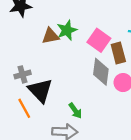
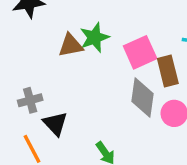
pink square: (99, 40) -> (140, 52), turned 30
black triangle: (40, 91) -> (55, 124), size x0.7

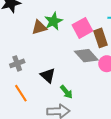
gray diamond: (143, 98) -> (86, 56), turned -45
black triangle: (55, 124) -> (48, 76), moved

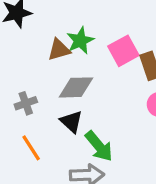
gray diamond: (86, 56) -> (76, 87), moved, turned -50
green arrow: (66, 92) -> (99, 146), size x1.5

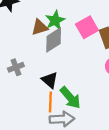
gray diamond: (76, 87) -> (54, 40), moved, turned -30
orange line: (31, 148) -> (50, 102), moved, turned 36

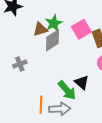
black triangle: (50, 80) -> (82, 82), moved
orange line: (50, 102) -> (41, 105), moved

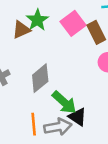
gray diamond: (53, 40) -> (40, 78), moved
black triangle: (82, 82) -> (78, 117), moved

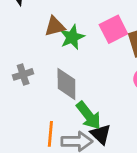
green star: (37, 20) -> (72, 37), moved
gray diamond: (40, 78) -> (66, 84), turned -60

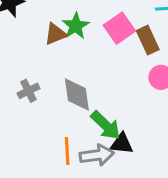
green star: (72, 37) -> (76, 26), moved
black triangle: (101, 134) -> (122, 144), turned -30

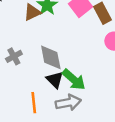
black triangle: (122, 144) -> (55, 80), moved, turned 42
orange line: (67, 151) -> (34, 103), moved

